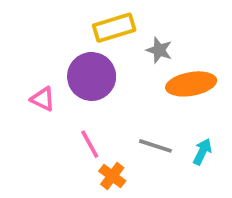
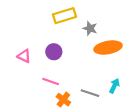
purple circle: (92, 76) -> (54, 52), moved, size x0.6
pink line: (90, 144) -> (51, 82), turned -42
gray line: (155, 146) -> (90, 93), moved

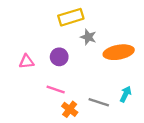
gray star: (90, 28) -> (88, 37), moved
pink triangle: (24, 56) -> (27, 62), turned -32

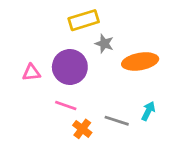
purple circle: (59, 57) -> (70, 67), size x1.6

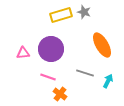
gray star: (104, 44) -> (84, 12), moved
orange ellipse: (140, 61) -> (102, 45), turned 70
gray line: (117, 121) -> (85, 73), moved

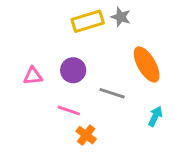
purple circle: (51, 49) -> (73, 70), size x0.7
gray line: (85, 73) -> (112, 93), moved

